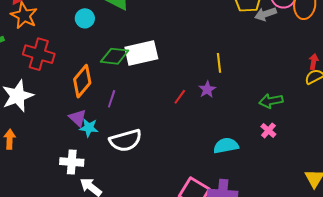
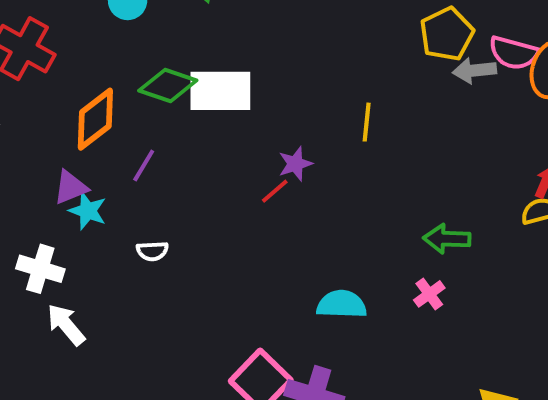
yellow line: (219, 63) -> (367, 122), moved
purple star: (207, 89) -> (295, 164), moved
purple triangle: (78, 118) -> (71, 187), turned 42
white semicircle: (126, 140) -> (152, 251), size x0.5

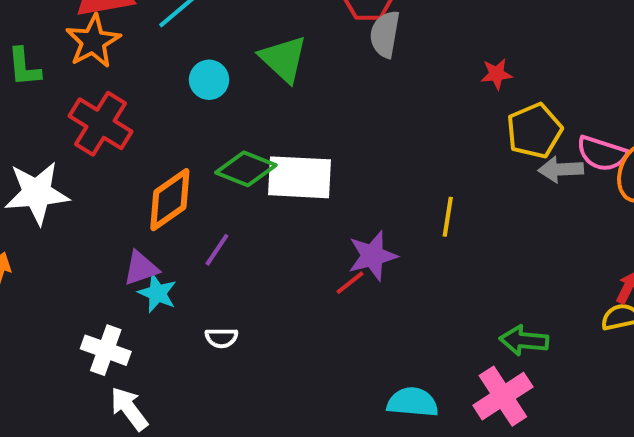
purple star: (295, 164) -> (372, 256), size x1.4
pink cross: (429, 294) -> (503, 396), size x1.8

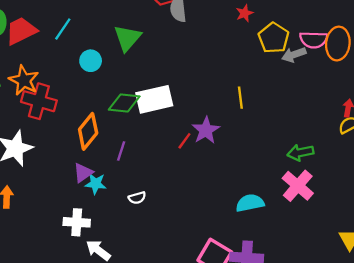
orange star: (93, 41) -> (24, 80), moved
green triangle: (283, 59) -> (127, 38), turned 44
red line: (350, 283) -> (184, 141), moved

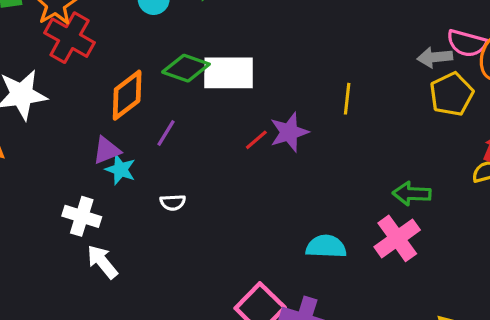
yellow pentagon: (274, 38) -> (451, 94), moved

